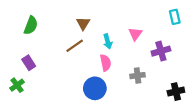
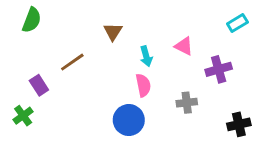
cyan rectangle: (175, 17) -> (237, 23), turned 72
green semicircle: (31, 25) -> (32, 20), moved
pink triangle: (135, 34) -> (184, 46), turned -40
brown line: (75, 46) -> (72, 62), moved

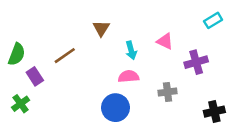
green semicircle: (32, 20) -> (17, 54), moved
pink semicircle: (143, 85) -> (129, 76), turned -84

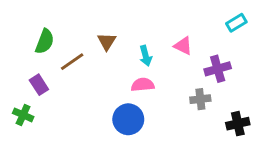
brown triangle: (101, 28) -> (107, 41), moved
green semicircle: (17, 54) -> (45, 41), moved
gray cross: (168, 92) -> (200, 99), moved
green cross: (21, 104) -> (23, 115), turned -30

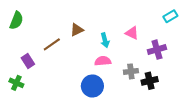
green semicircle: (45, 41) -> (16, 20), moved
brown triangle: (107, 41) -> (77, 30), turned 32
gray cross: (200, 99) -> (131, 71), moved
black cross: (238, 124) -> (150, 81), moved

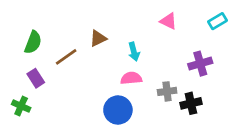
green semicircle: (16, 20) -> (33, 42), moved
pink triangle: (132, 33) -> (168, 21), moved

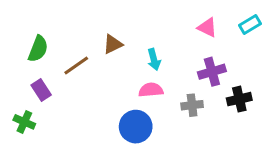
pink triangle: (168, 21) -> (207, 27), moved
purple cross: (200, 64) -> (212, 72), moved
black cross: (191, 103) -> (239, 99), moved

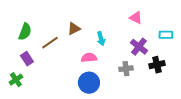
cyan rectangle: (250, 24) -> (166, 35), moved, turned 32
purple cross: (212, 72) -> (139, 47), turned -36
pink semicircle: (151, 90) -> (89, 58), moved
green cross: (24, 122) -> (16, 80), turned 32

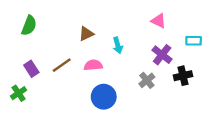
green semicircle: (25, 32) -> (29, 25), moved
brown line: (50, 43) -> (62, 65), moved
pink semicircle: (89, 58) -> (93, 65), moved
gray cross: (126, 69) -> (147, 80), turned -32

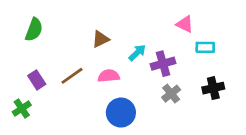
cyan rectangle: (194, 41) -> (205, 47), moved
cyan arrow: (118, 45) -> (137, 53), turned -119
purple cross: (162, 55) -> (163, 64), moved, turned 36

